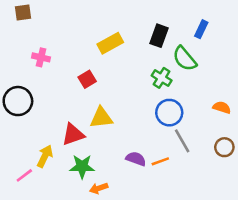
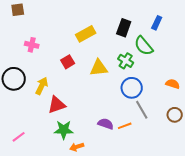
yellow triangle: (101, 118) -> (99, 68), moved
yellow arrow: (45, 156) -> (42, 86), moved

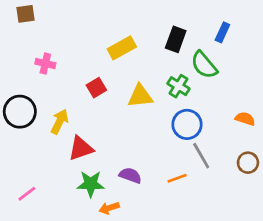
purple semicircle: (106, 124) -> (130, 175), moved

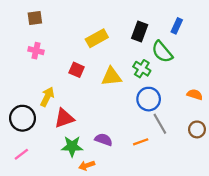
brown square: (25, 14) -> (35, 18), moved
red square: (96, 88) -> (77, 70), turned -35
black circle: (20, 112) -> (23, 118), moved

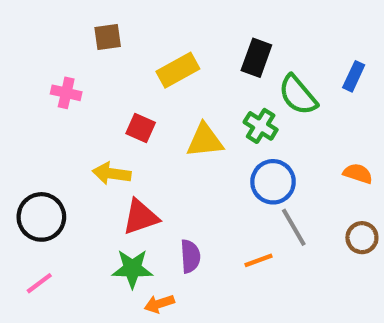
brown square: (35, 18) -> (108, 37), moved
blue rectangle: (177, 26) -> (354, 76), moved
yellow arrow: (47, 97) -> (112, 174), moved, turned -108
red triangle: (64, 118) -> (141, 217), moved
purple semicircle: (104, 140) -> (190, 256), turned 66

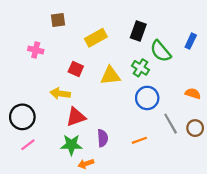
gray line: (294, 227) -> (171, 124), moved
pink line: (39, 283) -> (28, 145), moved

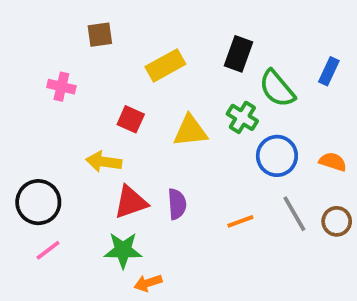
blue circle: (147, 98) -> (277, 156), moved
purple semicircle: (103, 138) -> (177, 204), moved
orange line: (139, 140) -> (240, 221), moved

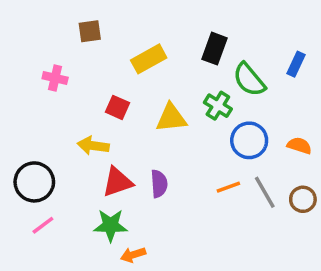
orange line: (240, 221) -> (228, 187), moved

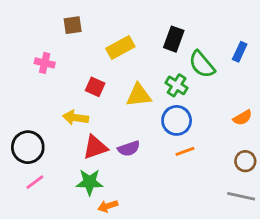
blue circle: (249, 140) -> (177, 120), moved
orange semicircle: (299, 146) -> (243, 118), turned 132
purple semicircle: (159, 184) -> (129, 149), turned 75
gray line: (265, 192) -> (241, 196), moved, turned -48

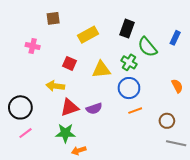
orange semicircle: (243, 118) -> (177, 86), turned -88
brown circle: (245, 161) -> (167, 121), moved

